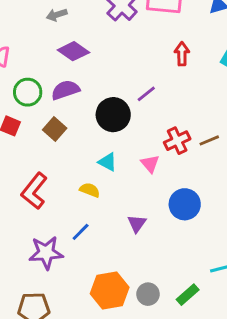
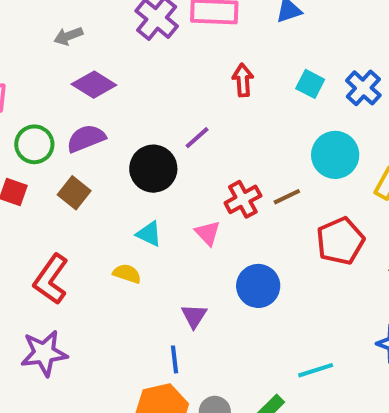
blue line: (81, 232) -> (174, 359), moved, turned -48
purple star: (46, 253) -> (44, 353), moved

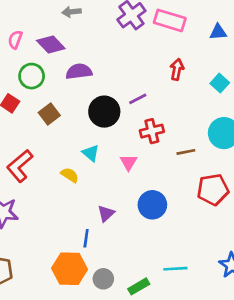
purple diamond: (94, 85) -> (51, 45), moved
purple semicircle: (86, 138) -> (79, 71), moved
red cross: (243, 199) -> (152, 131), moved

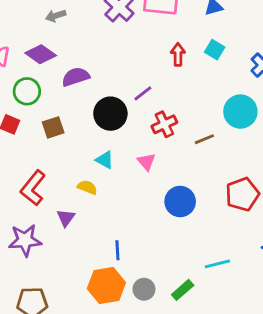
cyan square: (220, 83) -> (215, 50), moved
brown square: (49, 114) -> (53, 127), turned 30
red pentagon: (213, 190) -> (242, 194), moved
purple triangle: (106, 213) -> (66, 218), moved

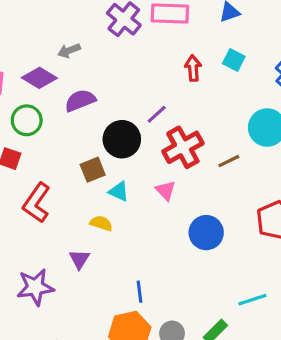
gray arrow: (56, 16) -> (69, 51), moved
red cross: (164, 124) -> (183, 147), size x1.4
brown square: (53, 127) -> (93, 170), moved
red L-shape: (33, 188) -> (37, 203), moved

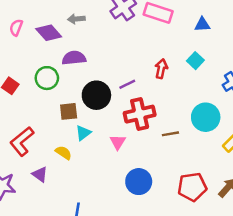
red arrow: (193, 68) -> (161, 69), moved
green circle: (27, 120) -> (47, 78), moved
cyan triangle: (119, 191) -> (83, 133), turned 42
red L-shape: (37, 203) -> (22, 141), moved
purple triangle: (79, 259) -> (40, 174), turned -42

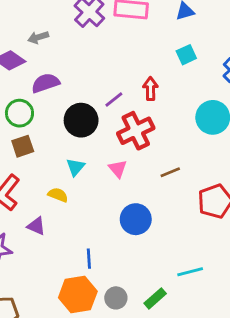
cyan square: (195, 61) -> (186, 55), turned 35
red arrow: (161, 69) -> (150, 89), moved
brown square: (69, 111) -> (23, 146), moved
brown line: (170, 134) -> (170, 172), moved
blue circle: (139, 182) -> (136, 219), moved

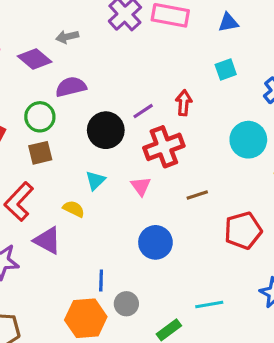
purple triangle: (36, 226) -> (47, 240), size x1.4
gray circle: (116, 298) -> (126, 304), moved

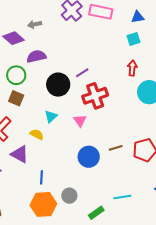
cyan square: (226, 69) -> (133, 39), moved
red arrow: (184, 103) -> (132, 68), moved
brown square: (40, 153) -> (16, 98), turned 35
brown line: (197, 195) -> (116, 148), moved
blue line: (101, 281) -> (42, 177), moved

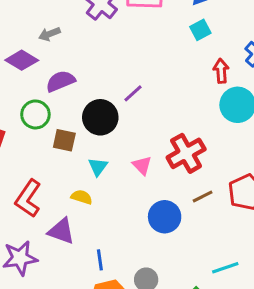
red arrow: (132, 68) -> (221, 71), moved
red cross: (95, 96) -> (186, 153), moved
brown square: (16, 98) -> (64, 140), moved

